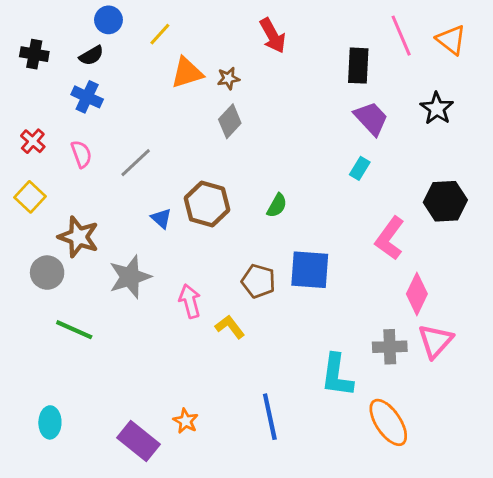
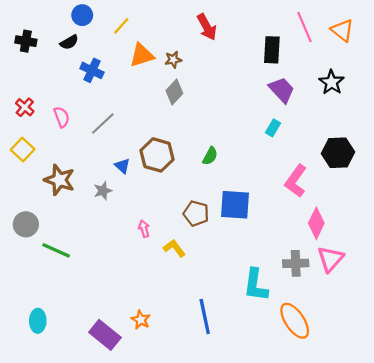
blue cross: (87, 97) -> (92, 70), moved
gray circle: (47, 273) -> (26, 224), moved
gray star: (130, 277) -> (103, 191), moved, size x0.6
pink arrow: (190, 301) -> (144, 229), size x0.7

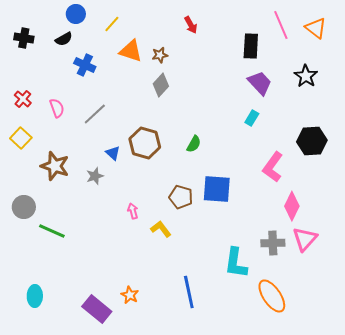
red arrow: (207, 27) -> (191, 25), size x0.7
orange triangle: (142, 55) -> (131, 51), turned 35

